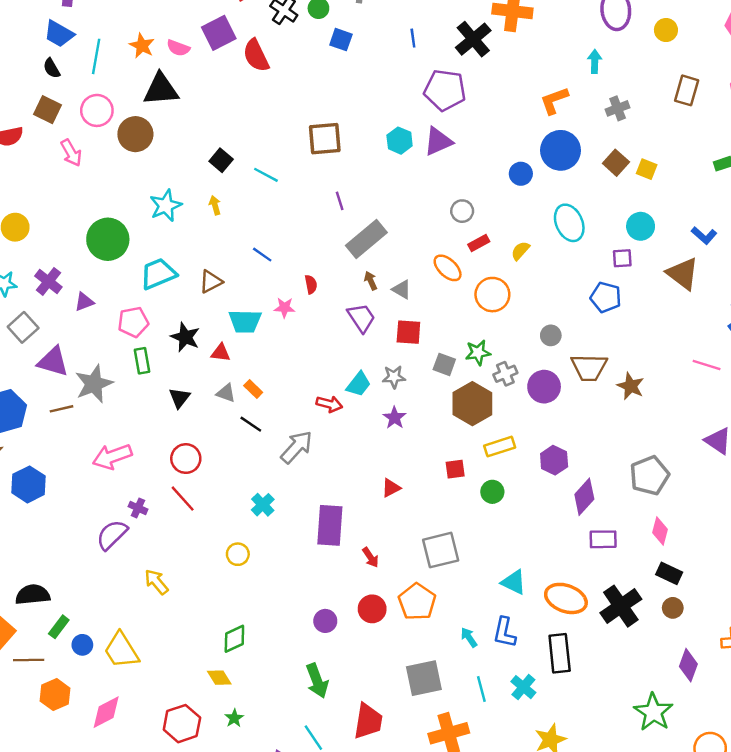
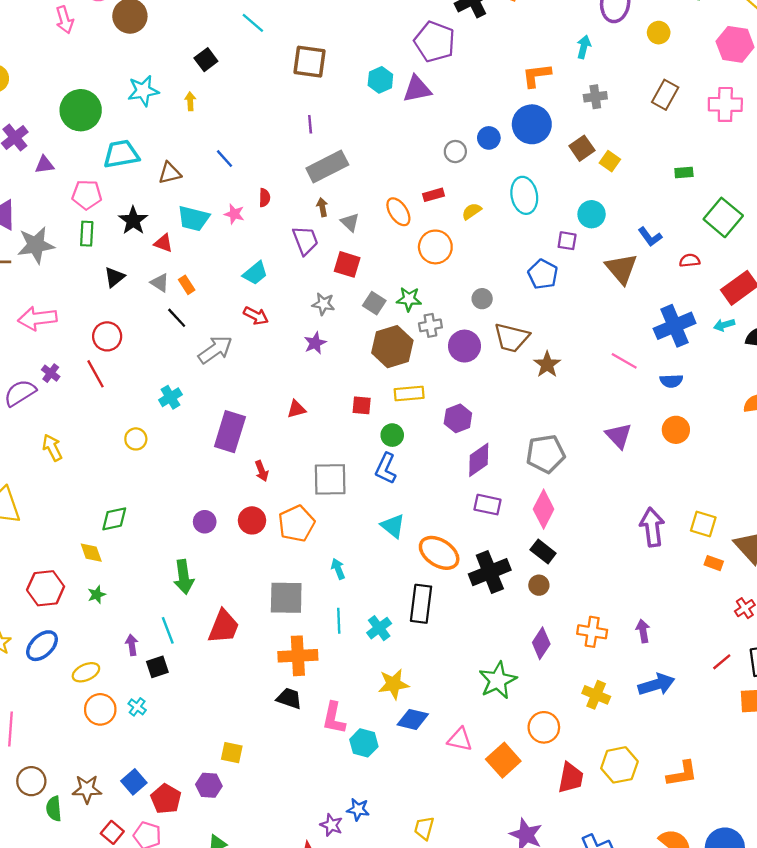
cyan line: (266, 175) -> (253, 23), moved
gray circle: (462, 211) -> (455, 152), moved
cyan trapezoid: (359, 384) -> (255, 273), moved
pink diamond: (660, 531) -> (544, 509), size x1.4
blue L-shape: (504, 632) -> (386, 468), moved

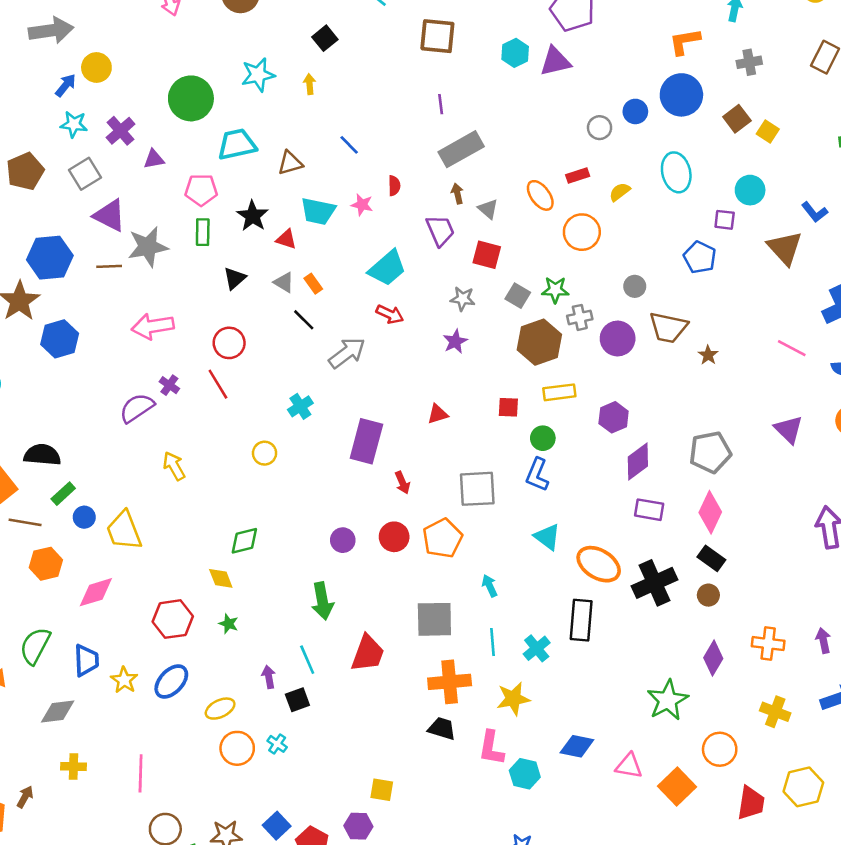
cyan trapezoid: (255, 273) -> (387, 268), size x1.4
brown star: (547, 364) -> (708, 355), size x0.7
green star: (97, 595) -> (228, 624), turned -30
yellow star: (393, 684) -> (513, 699), moved

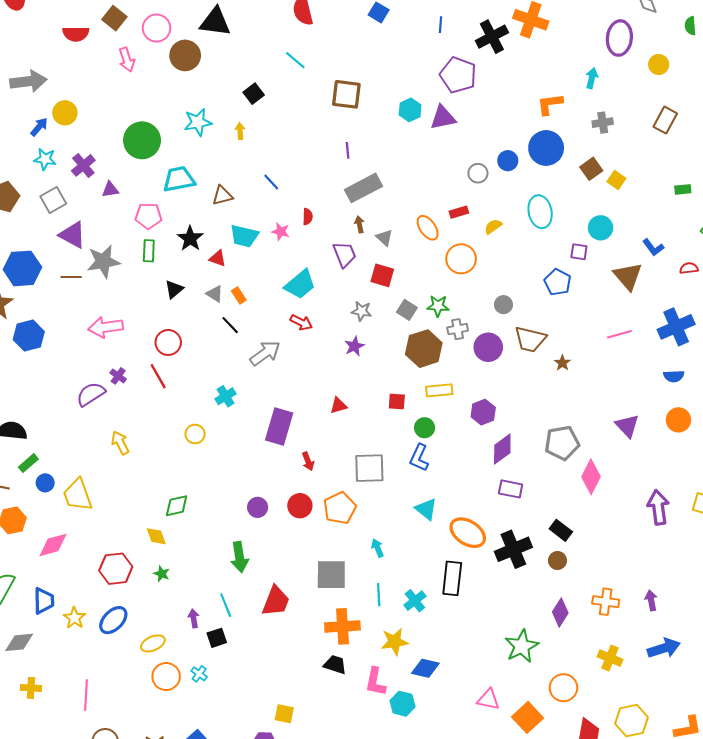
pink line: (792, 348) -> (619, 334), moved, turned -45
pink diamond: (710, 512) -> (591, 477), moved
blue diamond: (577, 746) -> (425, 668), moved

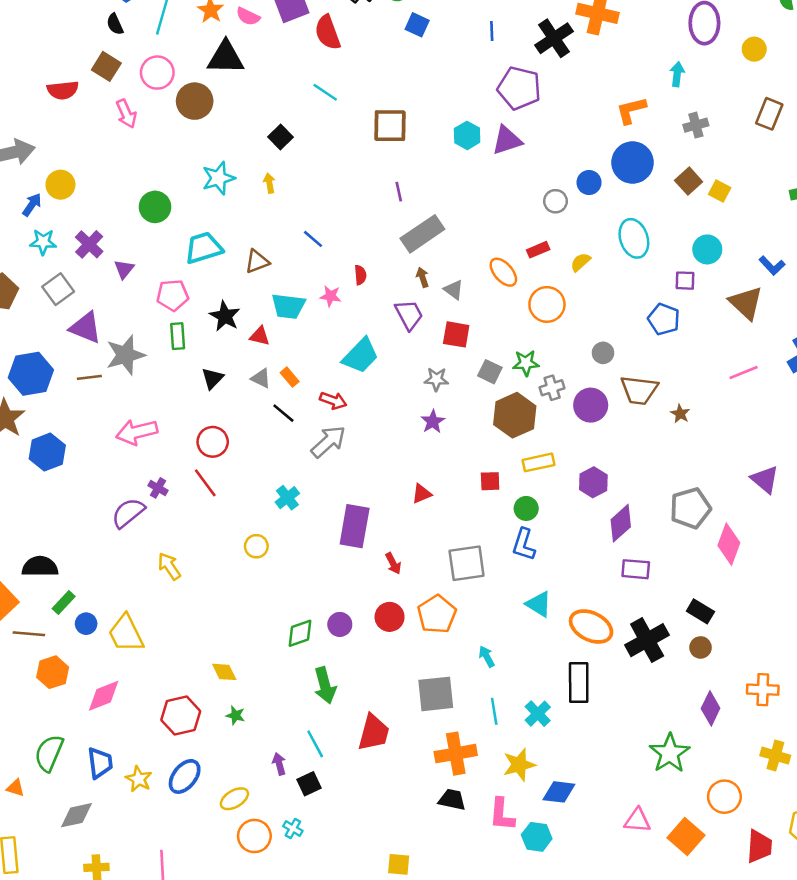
green circle: (142, 140) -> (155, 207), size x0.7
purple triangle: (110, 190) -> (124, 269), turned -36
red arrow: (301, 322) -> (333, 401), moved
green diamond: (177, 506) -> (300, 633), moved

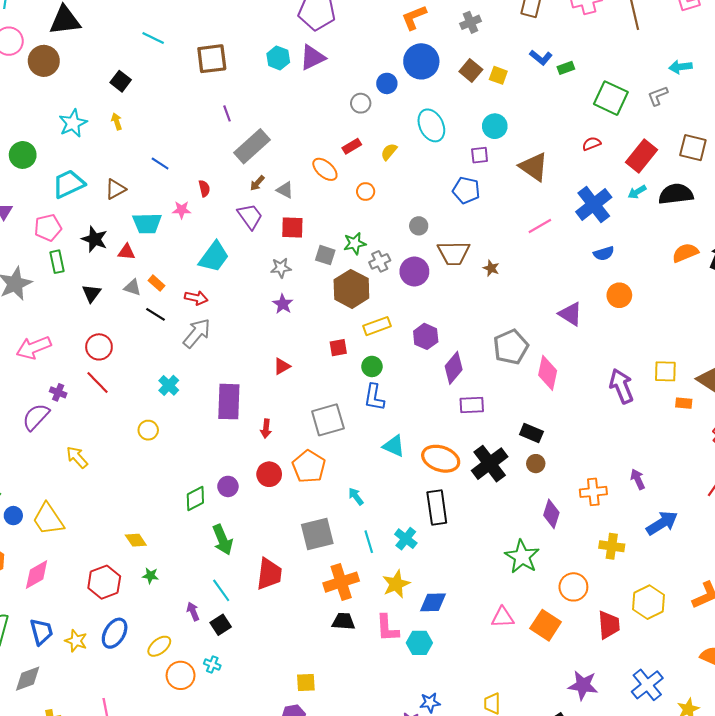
blue L-shape: (772, 266) -> (541, 57), moved
brown arrow: (423, 277) -> (257, 183), turned -112
orange circle: (547, 304) -> (366, 192), size x0.6
red arrow: (393, 563) -> (266, 429), turned 42

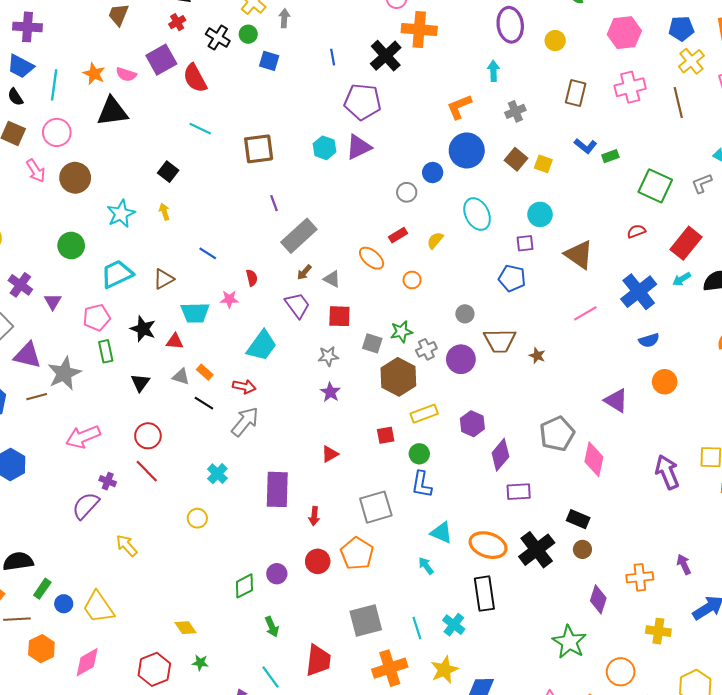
brown circle: (44, 61) -> (75, 178), moved
cyan arrow: (356, 496) -> (426, 566), moved
green arrow: (223, 540) -> (272, 627), size x0.7

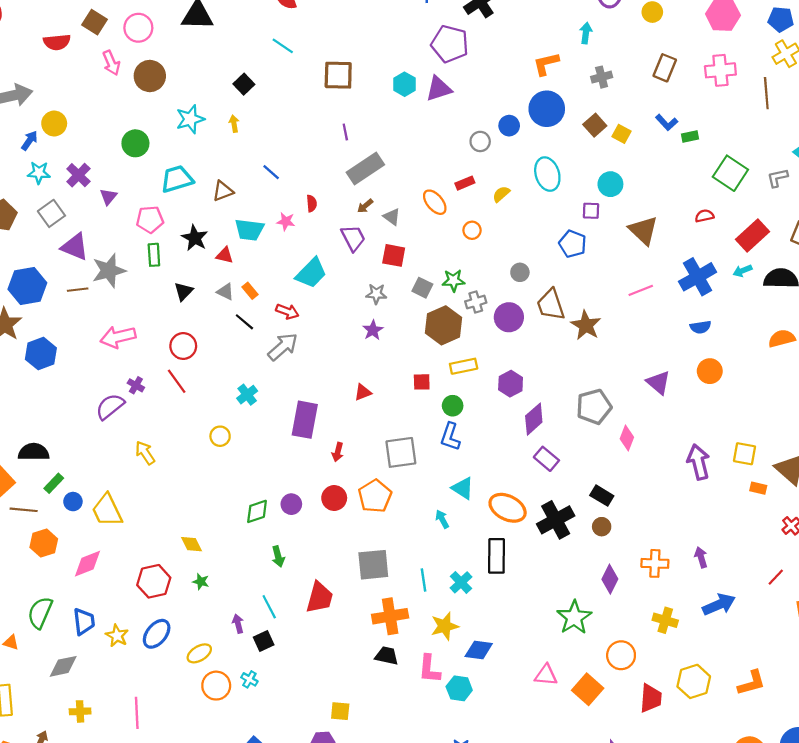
brown trapezoid: (500, 341) -> (551, 305), turned 64
brown star: (537, 356) -> (586, 325), size x1.8
pink diamond: (594, 459) -> (627, 438), size x0.7
purple rectangle: (519, 492) -> (546, 459), turned 35

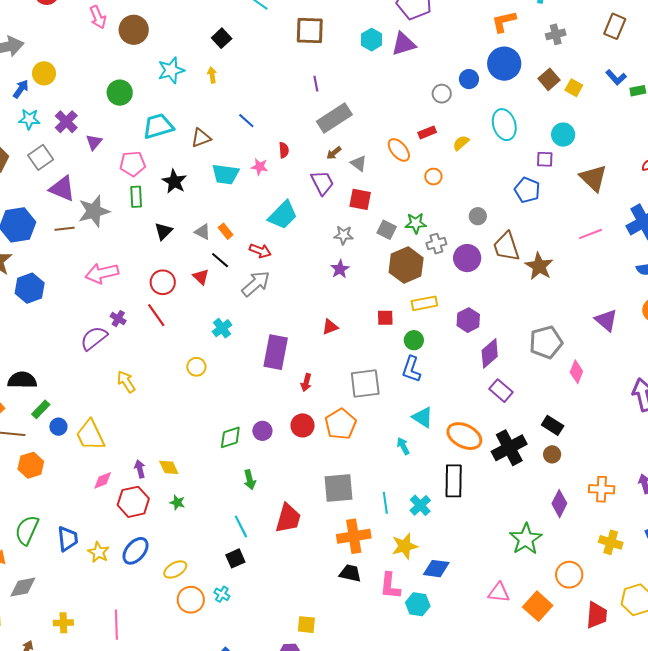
red triangle: (225, 255) -> (201, 277), moved, turned 30
pink diamond: (88, 564) -> (103, 480), moved, size x0.7
purple arrow: (238, 624) -> (140, 469), moved
gray diamond: (63, 666) -> (23, 587), moved

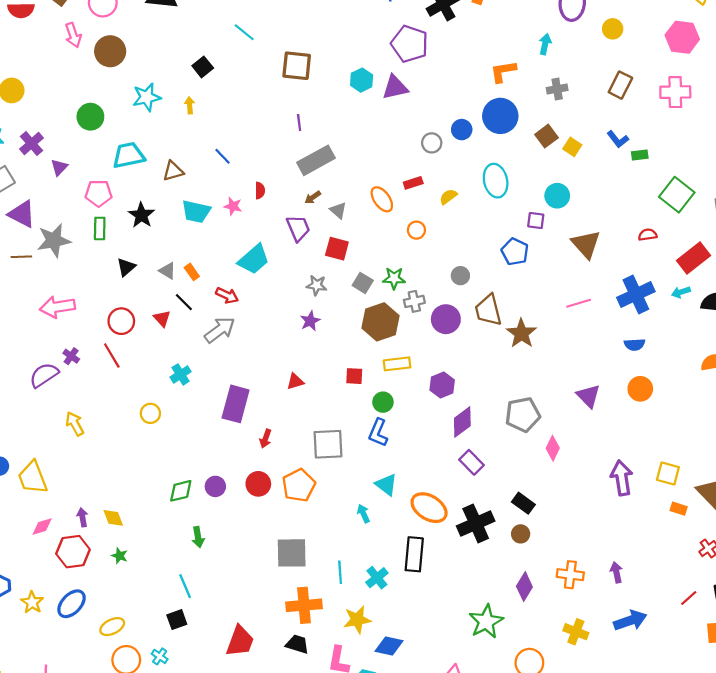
red trapezoid: (288, 518) -> (240, 641), moved

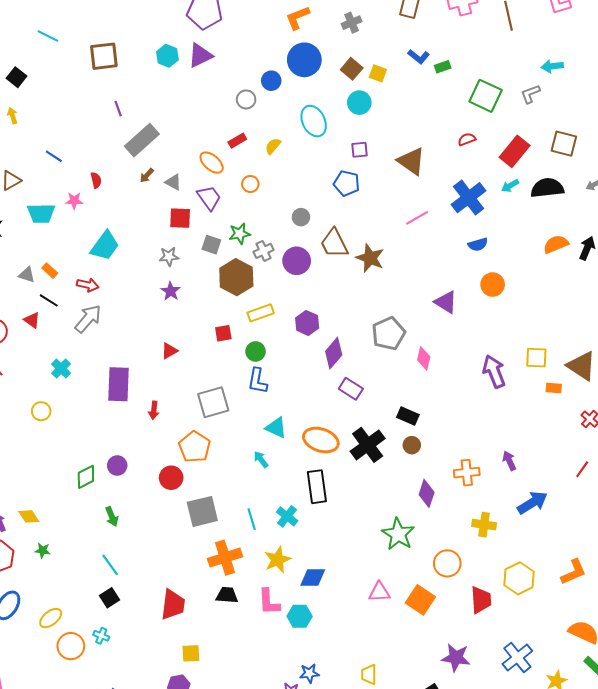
cyan circle: (557, 196) -> (359, 103), moved
purple trapezoid: (298, 228) -> (209, 198), moved
red circle: (258, 484) -> (171, 478), moved

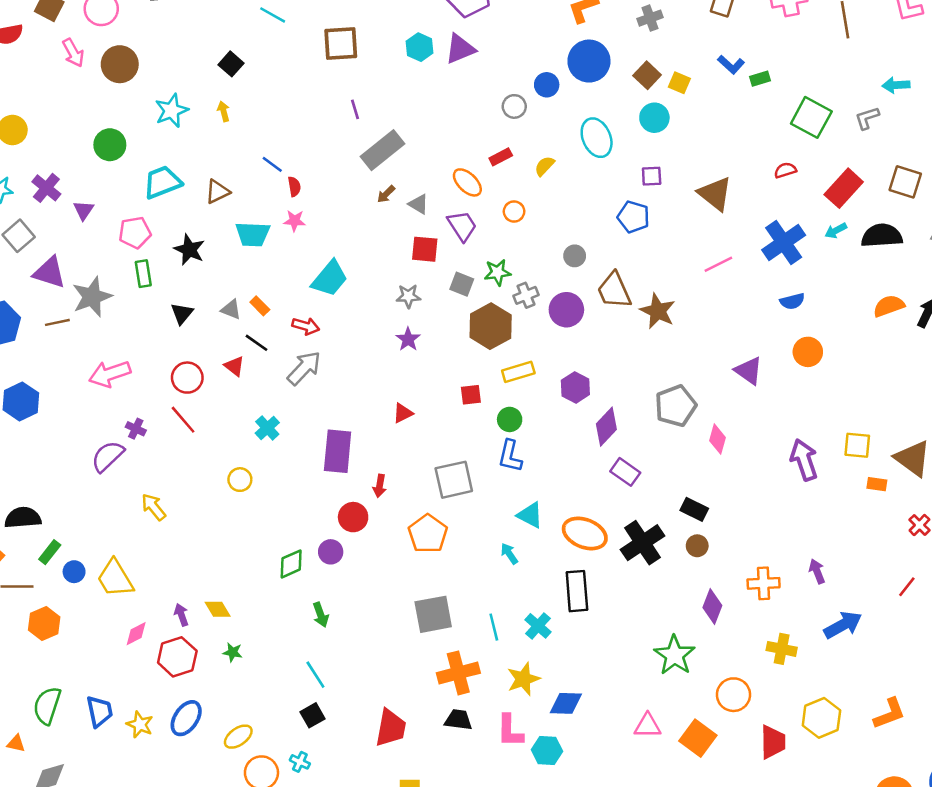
red semicircle: (96, 180) -> (294, 187), moved
red circle: (171, 478) -> (353, 517), moved

